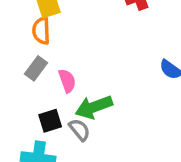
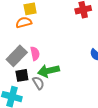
orange semicircle: (41, 31) -> (24, 22), turned 70
gray rectangle: (36, 68) -> (17, 56), moved, size x1.5

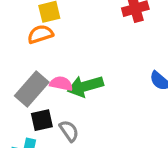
pink semicircle: (35, 54) -> (61, 84), turned -64
green arrow: (48, 71) -> (85, 86), moved

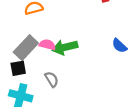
black square: (42, 120) -> (18, 68), moved

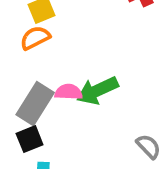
gray semicircle: (52, 79) -> (148, 146), moved

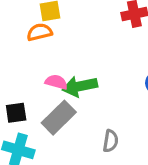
gray rectangle: (35, 104) -> (59, 118), moved
gray semicircle: (148, 146) -> (111, 141), turned 40

